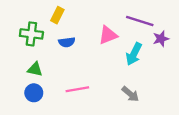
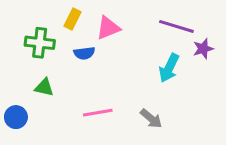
pink triangle: (108, 35) -> (108, 28), moved
blue circle: (34, 93) -> (16, 117), moved
gray arrow: (130, 94) -> (151, 119), moved

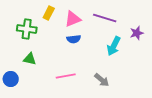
purple line: (176, 26) -> (105, 18), moved
blue semicircle: (84, 53) -> (74, 39), moved

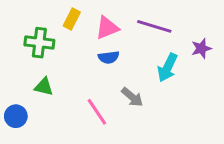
pink line: (66, 76) -> (97, 112), turned 66
gray arrow: (102, 80) -> (132, 97), moved

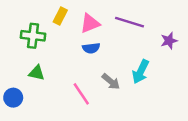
cyan arrow: (168, 68) -> (141, 72), moved

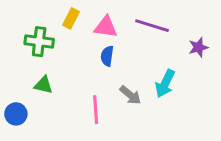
pink triangle: (90, 23) -> (106, 27), turned 30
blue semicircle: (91, 48) -> (107, 56), turned 105
pink line: (81, 94) -> (96, 110), turned 30

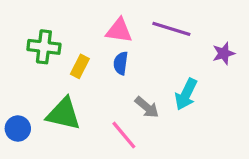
yellow rectangle: (71, 18) -> (80, 66), moved
green triangle: (43, 85) -> (64, 114), moved, size x1.6
pink line: (96, 110) -> (124, 135), moved, turned -36

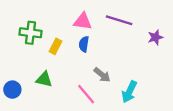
cyan arrow: (186, 94) -> (129, 92), moved
green triangle: (64, 114) -> (44, 79), size x0.7

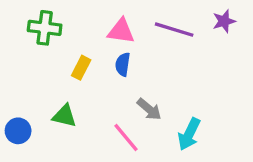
green cross: (31, 33) -> (45, 28), moved
purple star: (155, 37) -> (224, 21), moved

